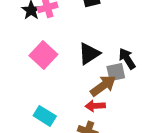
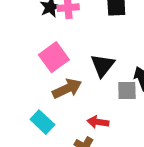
black triangle: (89, 54) -> (103, 65), turned -30
brown arrow: (103, 86) -> (67, 89), moved

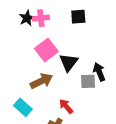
pink square: (54, 57) -> (46, 50), moved
red arrow: (98, 122) -> (66, 106), turned 42

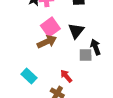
black triangle: (69, 62) -> (76, 31), moved
brown arrow: (41, 81) -> (47, 42), moved

